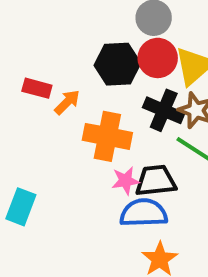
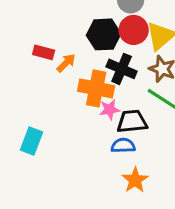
black cross: (164, 110) -> (122, 69), moved
pink star: (125, 181) -> (110, 109), moved
blue semicircle: (144, 213) -> (123, 146), size x0.7

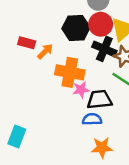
black cross: (122, 69) -> (104, 49), moved
cyan rectangle: (32, 141) -> (17, 137), moved
orange star: (135, 180) -> (102, 148), turned 30

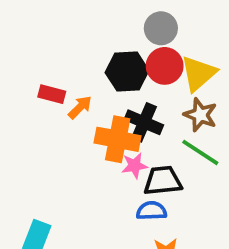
black cross: (104, 49) -> (144, 122), moved

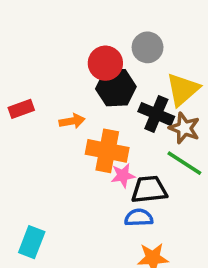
red circle: (165, 66) -> (105, 63), moved
red rectangle: (52, 94) -> (21, 109), moved, turned -35
orange arrow: (80, 107) -> (72, 121), turned 35
black cross: (144, 122) -> (156, 114), moved

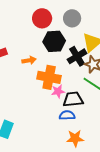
red circle: (105, 63) -> (42, 18), moved
black cross: (156, 114) -> (77, 56), turned 36

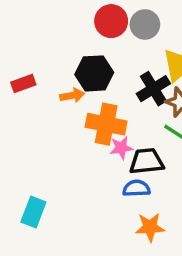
red circle: (42, 18) -> (111, 21), moved
black hexagon: (54, 41) -> (94, 73), moved

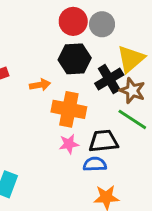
black hexagon: (94, 73) -> (75, 59), moved
pink star: (121, 148) -> (69, 144), moved

